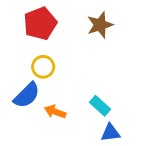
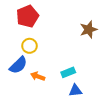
brown star: (100, 25) -> (89, 30), moved
cyan rectangle: (100, 106) -> (68, 72), turned -64

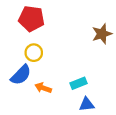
red pentagon: (27, 16) -> (31, 19), turned 30

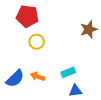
yellow circle: (34, 53) -> (37, 42), moved
blue semicircle: (21, 75) -> (15, 78), moved

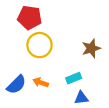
brown star: (89, 29) -> (91, 48), moved
yellow circle: (37, 42) -> (40, 45), size x1.5

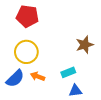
yellow circle: (40, 45) -> (26, 52), moved

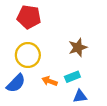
brown star: (85, 45) -> (78, 47), moved
orange arrow: (38, 76) -> (50, 81), moved

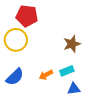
yellow circle: (28, 55) -> (16, 40), moved
orange arrow: (50, 81) -> (46, 75), turned -48

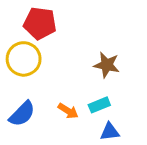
brown star: (72, 44) -> (107, 65), turned 30
orange arrow: (46, 75) -> (68, 111), turned -120

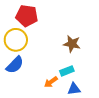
orange arrow: (68, 111) -> (51, 82), moved, turned 112
blue semicircle: (22, 114) -> (15, 65), moved

